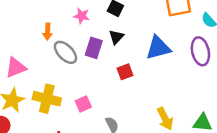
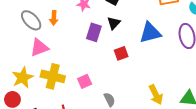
gray ellipse: (65, 52) -> (31, 20), moved
pink triangle: (16, 68) -> (39, 48), moved

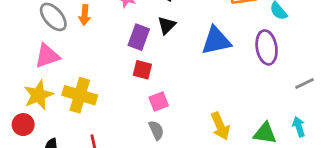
pink triangle: (39, 48) -> (47, 56), moved
red square: (121, 53) -> (142, 70), moved, turned 32
pink square: (85, 81) -> (159, 102), moved

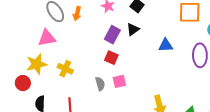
blue triangle: (216, 41) -> (166, 45), size x0.7
yellow cross: (80, 95) -> (65, 69), size x0.7
gray semicircle: (156, 130) -> (100, 84), moved

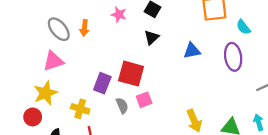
purple rectangle: (112, 35) -> (102, 83), moved
red square: (111, 58) -> (131, 74), size x1.6
yellow cross: (65, 69) -> (80, 109), moved

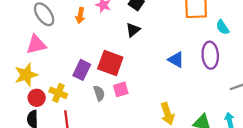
orange arrow: (84, 28) -> (80, 16), moved
blue triangle: (192, 51) -> (176, 60), moved, turned 36
red circle: (33, 117) -> (37, 98), moved

